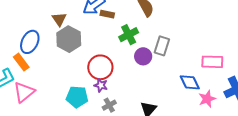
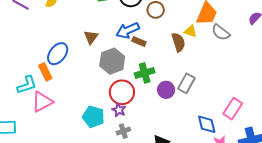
green cross: (129, 35) -> (145, 73), moved
gray hexagon: (69, 39) -> (112, 61), moved
pink rectangle: (212, 62) -> (233, 109), turned -70

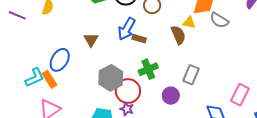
blue arrow: (128, 30) -> (127, 29), turned -30
gray hexagon: (112, 61) -> (111, 78), moved
cyan L-shape: (27, 85) -> (35, 77), moved
purple circle: (166, 90) -> (171, 96), moved

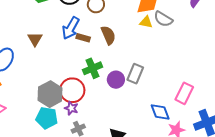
yellow triangle: (189, 23) -> (146, 22), moved
brown semicircle: (178, 35) -> (108, 35), moved
gray hexagon: (111, 78) -> (50, 94), moved
purple circle: (171, 96) -> (116, 80), moved

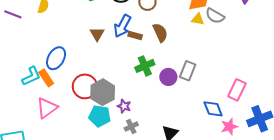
brown triangle: (35, 39) -> (97, 34), moved
red circle: (72, 90) -> (85, 86), moved

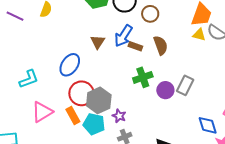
blue ellipse: (56, 58) -> (70, 65), moved
orange rectangle: (46, 78) -> (73, 115), moved

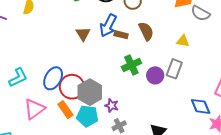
yellow triangle: (199, 35) -> (183, 41), moved
blue ellipse: (70, 65) -> (53, 78), moved

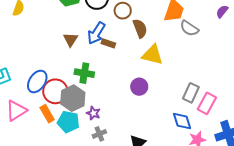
brown semicircle: (146, 31) -> (140, 28), moved
yellow triangle: (183, 41) -> (152, 55), moved, size x1.6
green cross: (131, 65) -> (84, 73), moved, turned 30
gray rectangle: (174, 69) -> (191, 93), moved

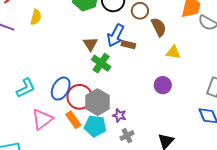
yellow triangle: (152, 55) -> (173, 52), size x0.7
green cross: (84, 73) -> (101, 63), moved, turned 30

